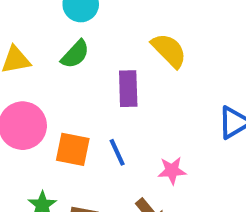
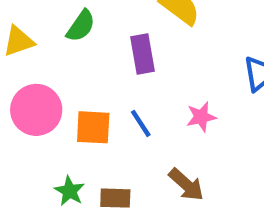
pink star: (172, 171) -> (201, 117), moved

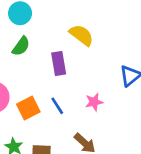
orange square: (93, 127) -> (28, 108), turned -30

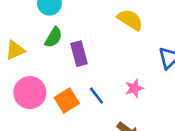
yellow semicircle: (81, 35) -> (130, 20), moved
purple rectangle: (59, 64) -> (79, 54), moved

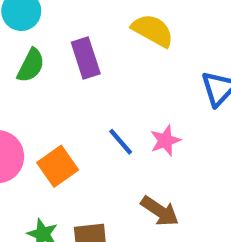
purple rectangle: (79, 54) -> (86, 58), moved
blue line: (96, 96) -> (121, 142), moved

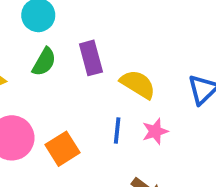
yellow semicircle: (153, 30) -> (138, 84), moved
blue line: (121, 142) -> (117, 130), turned 44

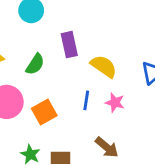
green semicircle: (44, 62) -> (35, 64), moved
pink star: (155, 131) -> (115, 103), turned 30

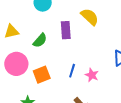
yellow semicircle: (104, 66) -> (90, 17), moved

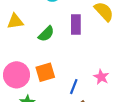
pink circle: (16, 64) -> (16, 75), moved
blue line: (72, 71) -> (74, 87), moved

